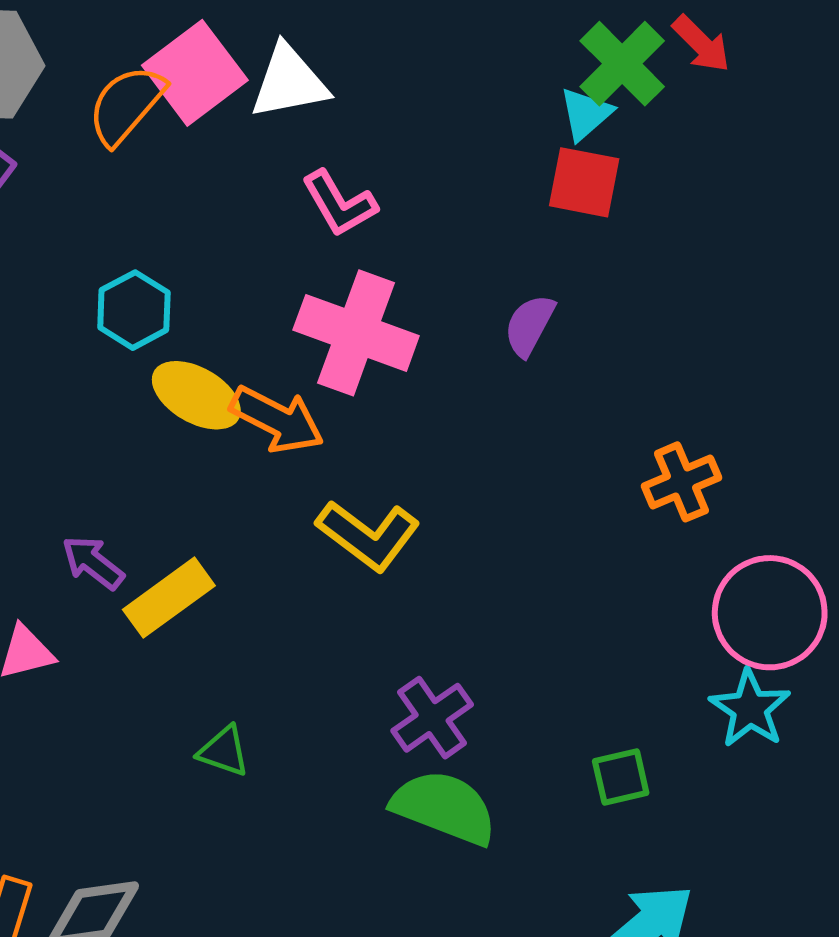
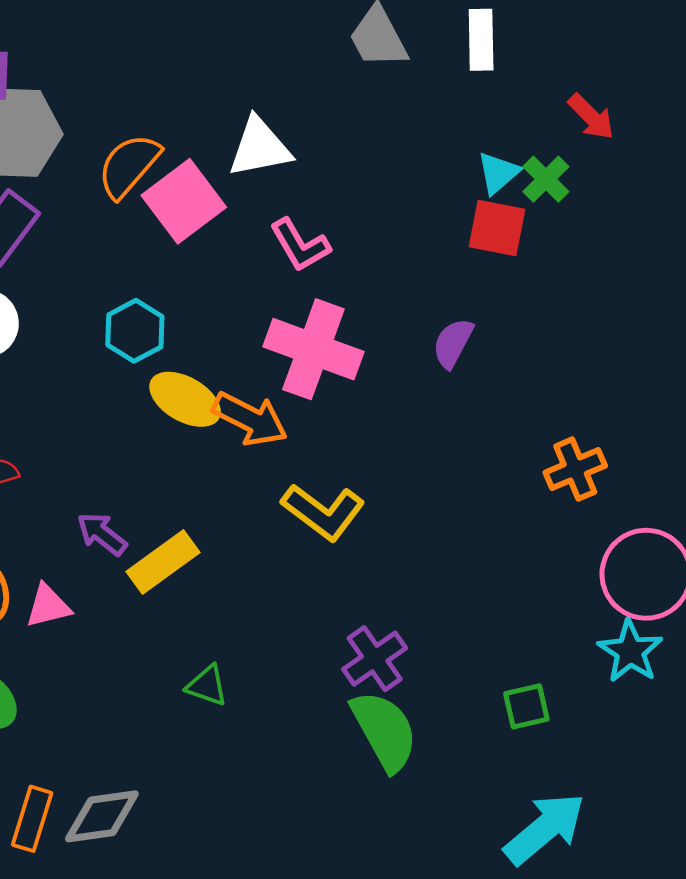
green cross: (622, 64) -> (546, 179), moved, size x0.7
pink square: (195, 73) -> (184, 201), moved
green semicircle: (444, 807) -> (384, 731), turned 40

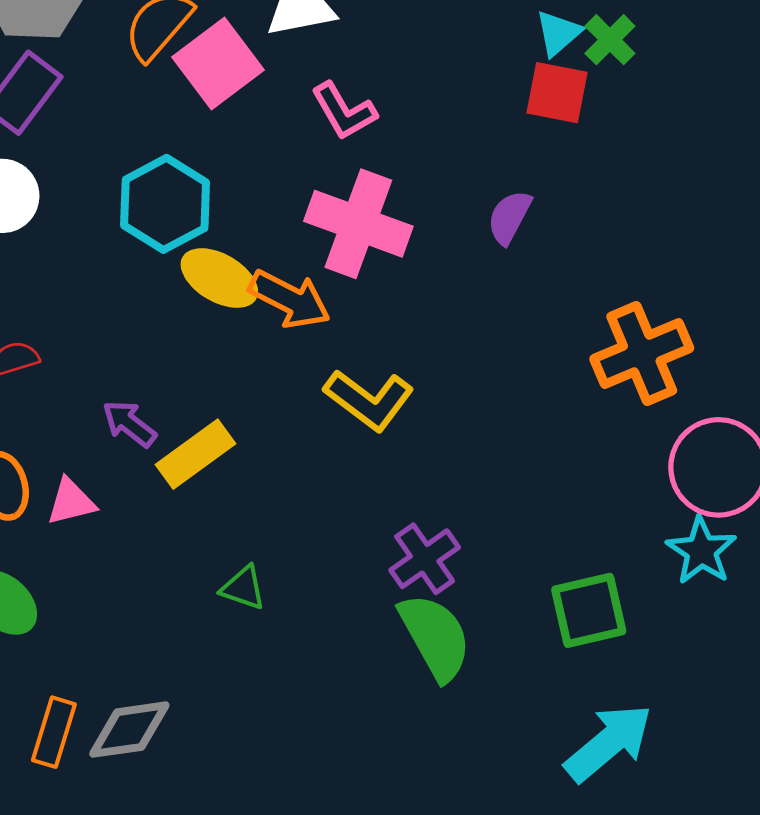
cyan hexagon: (135, 331) -> (165, 204), size x1.4
orange cross: (575, 469) -> (642, 354), size x1.5
green square: (526, 706) -> (589, 610), size x1.5

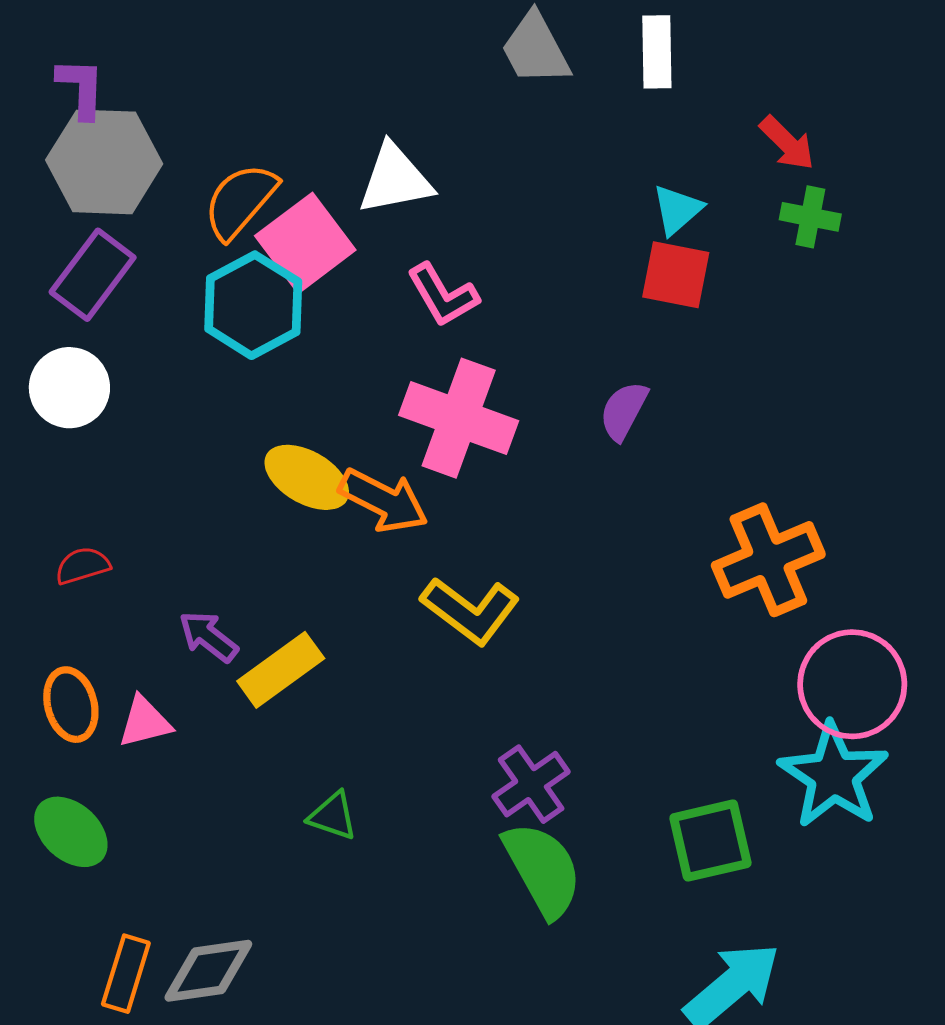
green cross: (610, 40) -> (810, 217), moved, turned -34
cyan hexagon: (165, 204) -> (253, 305), moved
cyan star: (701, 551) -> (833, 775), size x1.4

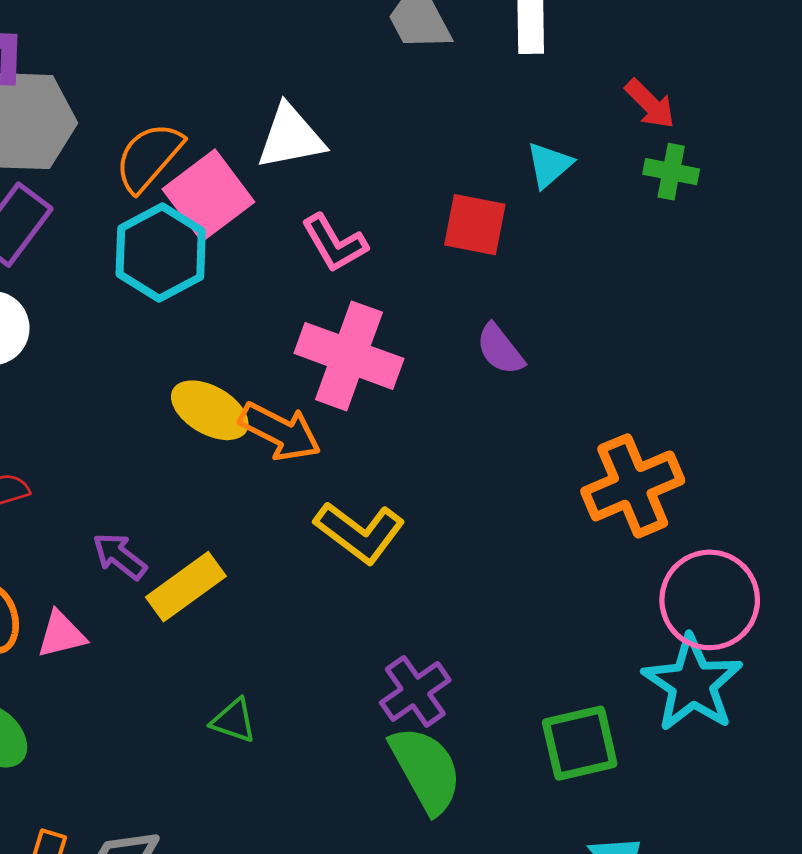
red square: (676, 275) -> (475, 225), moved
purple semicircle: (624, 411) -> (500, 349), turned -66

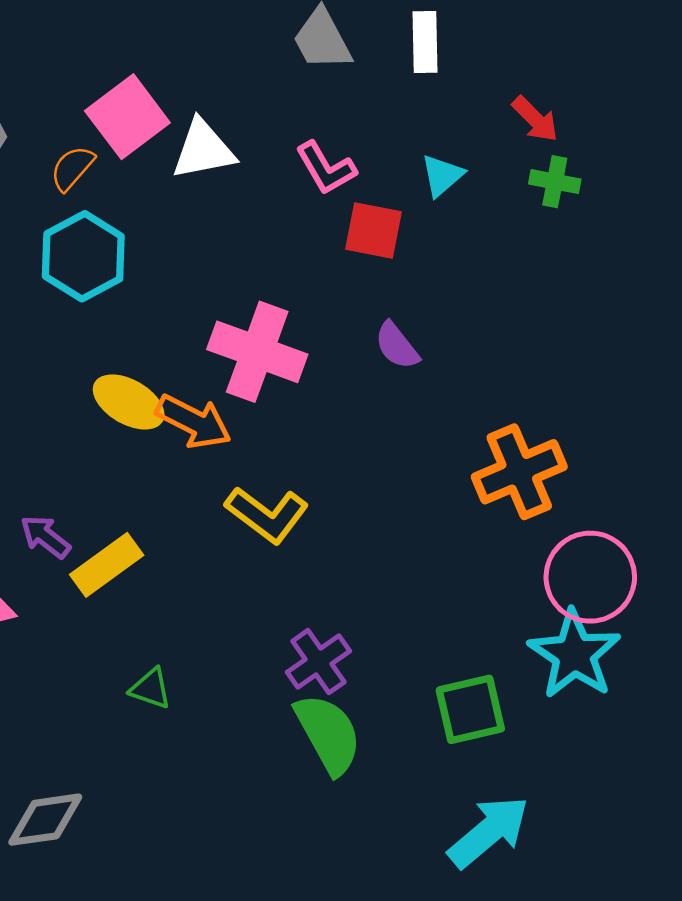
orange semicircle: (149, 157) -> (72, 168), size x0.7
pink square: (208, 195) -> (127, 117), moved
pink L-shape: (334, 243) -> (326, 168), moved

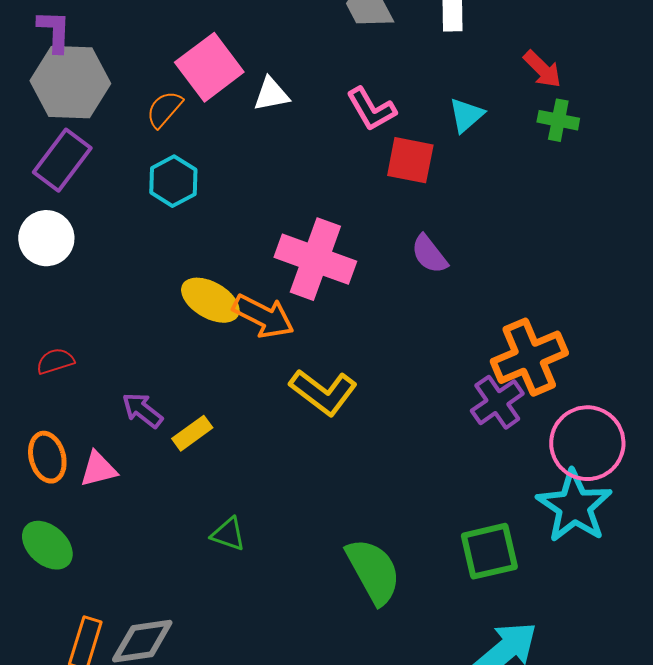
white triangle: (203, 150) -> (271, 94), size x0.7
cyan hexagon: (83, 256) -> (173, 181), size x0.7
yellow rectangle: (107, 565) -> (192, 433), size x0.7
purple cross: (318, 662) -> (497, 402), moved

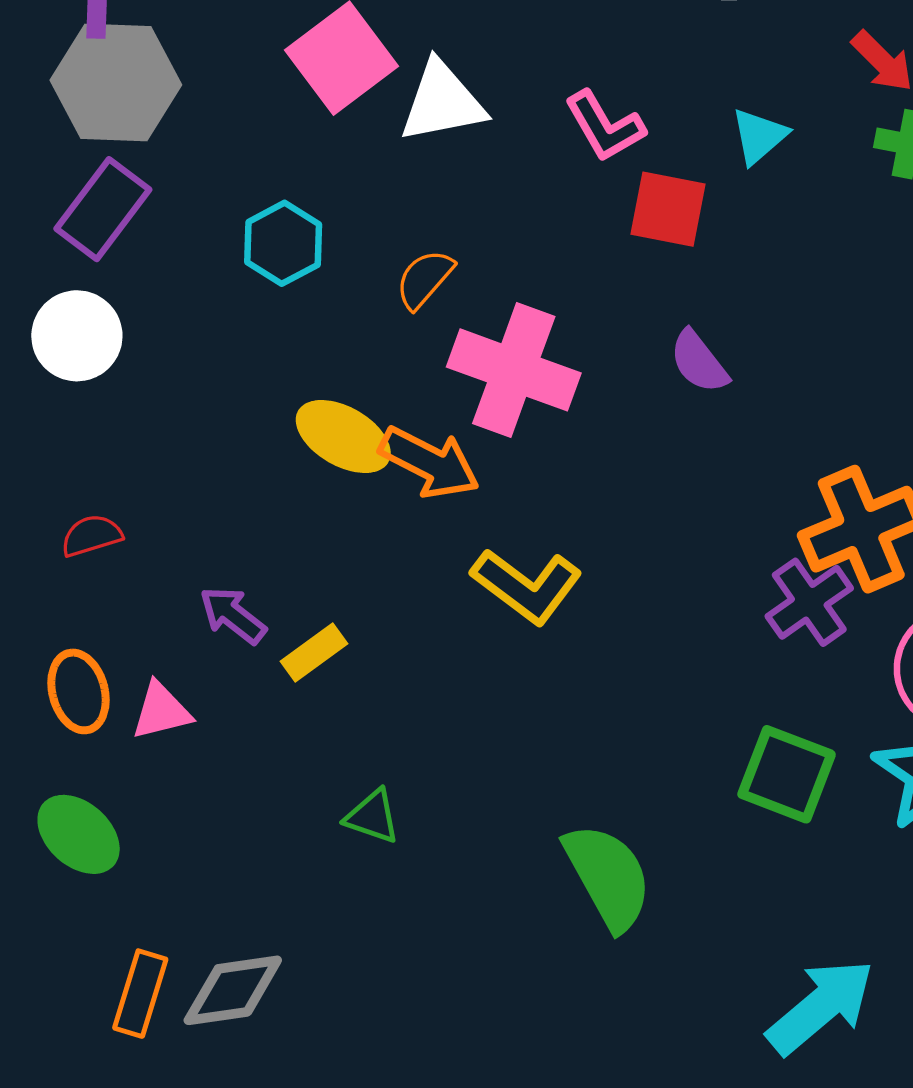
white triangle: (271, 94) -> (442, 102), size x1.5
orange semicircle: (164, 109) -> (424, 279), moved
green square: (489, 551) -> (787, 774), moved, turned 34

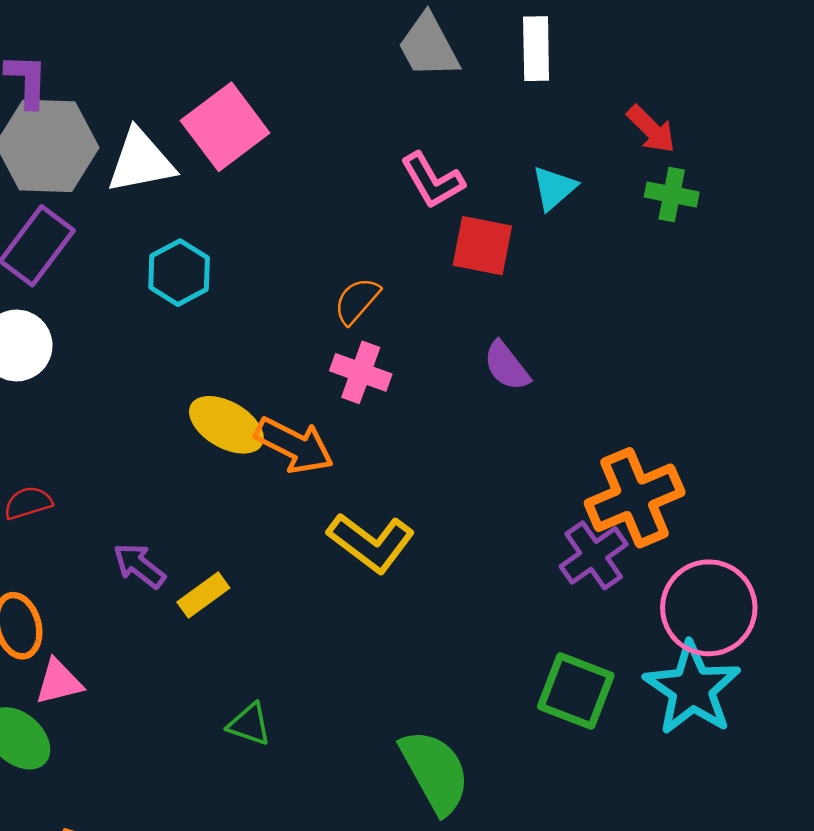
white triangle: (442, 102) -> (141, 161), moved
orange semicircle: (424, 279) -> (357, 301), moved
pink cross: (514, 370) -> (361, 372), size x0.6
pink triangle: (161, 711) -> (59, 682), moved

